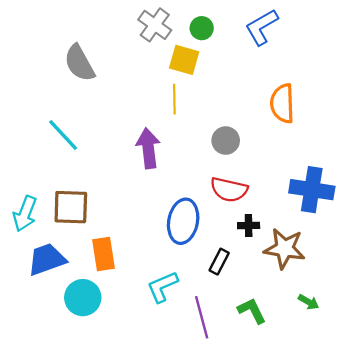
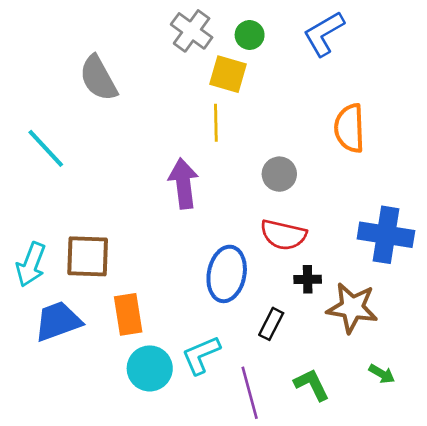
cyan line: (63, 135) -> (46, 148), moved
cyan circle: (83, 298) -> (150, 368), moved

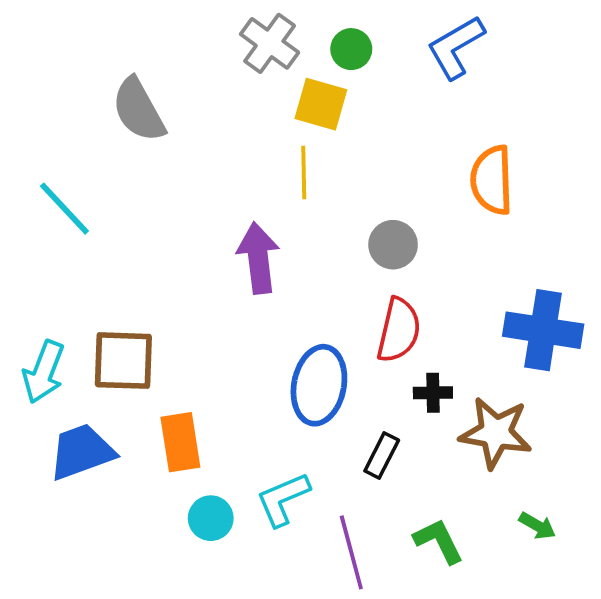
red semicircle: (283, 235) -> (399, 330), turned -90
cyan circle: (150, 368) -> (211, 518), size x0.7

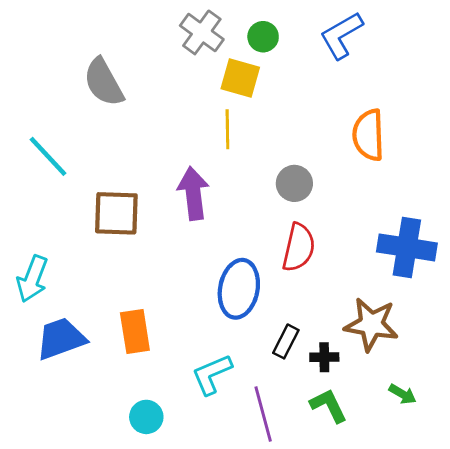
brown square: (123, 361) -> (116, 213), moved
black cross: (433, 393) -> (324, 357), moved
cyan circle: (211, 518) -> (146, 417), moved

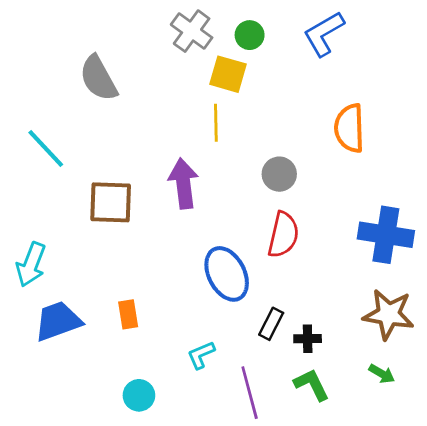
blue ellipse: (239, 289) -> (227, 274), turned -38
brown star: (371, 324) -> (389, 314), moved
orange rectangle: (135, 332) -> (128, 314), size x0.7
cyan L-shape: (212, 374) -> (201, 355), size x0.7

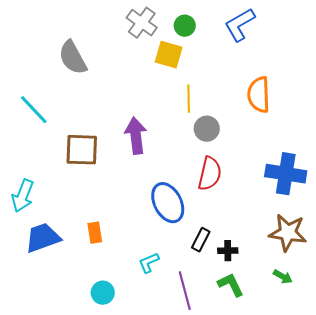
yellow line: (216, 123) -> (189, 99), moved

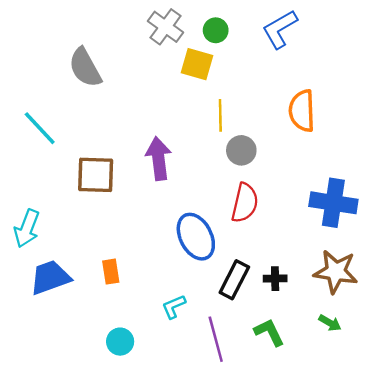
black rectangle: (201, 240) -> (234, 280), size x1.4
black cross: (228, 251) -> (275, 279), moved

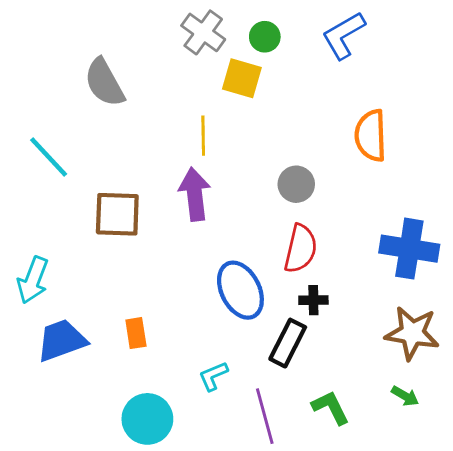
yellow line: (220, 115) -> (203, 136), moved
black cross: (275, 279) -> (313, 300), moved
cyan circle: (120, 342) -> (147, 419), size x1.5

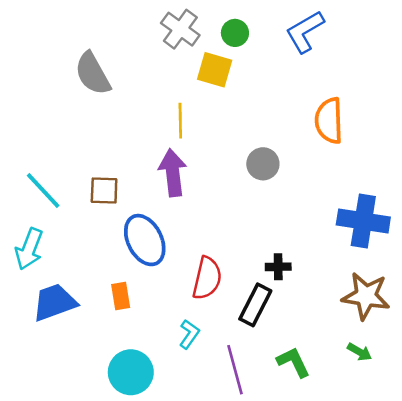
cyan line: (49, 157) -> (43, 191), moved
brown square: (117, 214) -> (104, 191), size x0.7
red semicircle: (301, 249) -> (207, 278), moved
blue ellipse: (240, 290) -> (145, 240), moved
cyan L-shape: (213, 376) -> (189, 334), turned 148

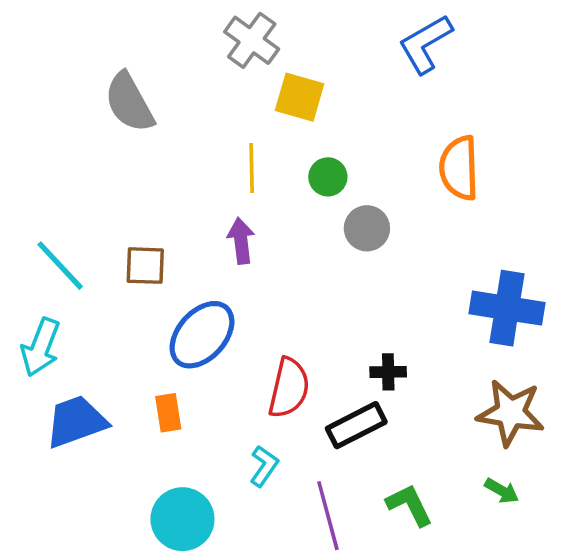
green circle: (235, 33) -> (328, 177), moved
purple arrow: (173, 173) -> (241, 241), size x0.7
blue ellipse: (145, 240) -> (202, 335), turned 69
black rectangle: (255, 305) -> (356, 425), turned 36

